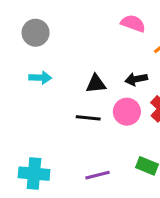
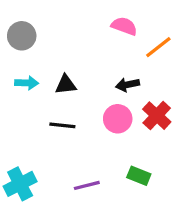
black triangle: (96, 84) -> (66, 85), moved
black line: (88, 118) -> (62, 125), moved
cyan cross: (34, 174) -> (20, 184), turned -32

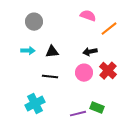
gray circle: (22, 36) -> (34, 22), moved
cyan cross: (20, 184) -> (35, 104), moved
purple line: (87, 185) -> (78, 114), moved

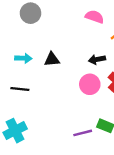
gray circle: (34, 22) -> (31, 13), moved
black line: (50, 77) -> (20, 89), moved
cyan cross: (35, 104) -> (15, 131), moved

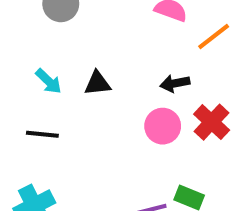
cyan arrow: (23, 58) -> (49, 81), turned 42

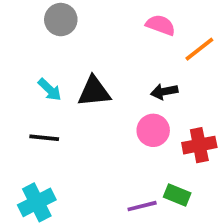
black triangle: (97, 83) -> (94, 92), size x1.4
red cross: (212, 122) -> (199, 145), moved, turned 36

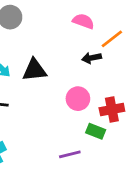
black arrow: (164, 92) -> (92, 58), moved
green rectangle: (177, 195) -> (96, 131), moved

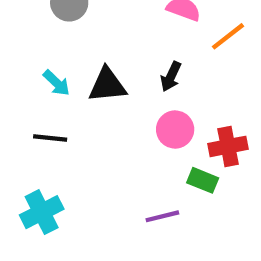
black arrow: (92, 58) -> (171, 77), moved, turned -54

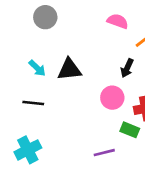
black arrow: (171, 77) -> (127, 68), moved

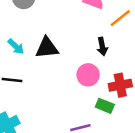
black arrow: (127, 68) -> (102, 46), turned -36

